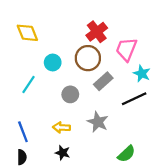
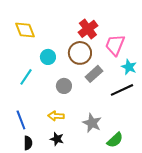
gray star: (98, 122) -> (92, 123), moved
black semicircle: (22, 157) -> (28, 143), moved

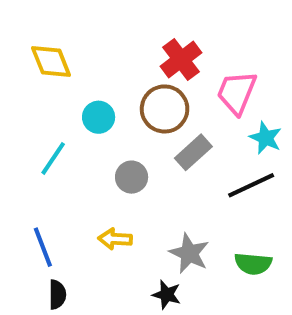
black star: (57, 139) -> (167, 295), moved
green semicircle: (115, 140) -> (253, 264), moved, turned 48

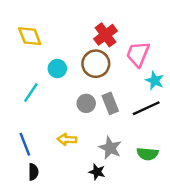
gray rectangle: (193, 152) -> (110, 103), moved, turned -70
gray circle: (132, 177) -> (86, 103), moved

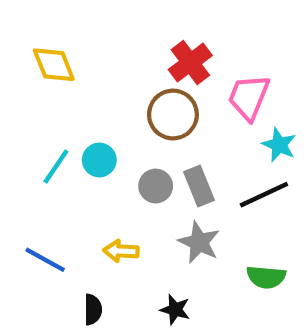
cyan circle: (57, 69) -> (99, 160), moved
blue line: (25, 144) -> (45, 260), turned -40
gray star: (110, 148) -> (199, 242), moved
black semicircle: (33, 172) -> (93, 310), moved

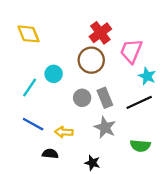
cyan circle: (99, 160) -> (54, 74), moved
blue line: (45, 260) -> (33, 124), moved
black semicircle: (93, 310) -> (50, 154), moved, turned -84

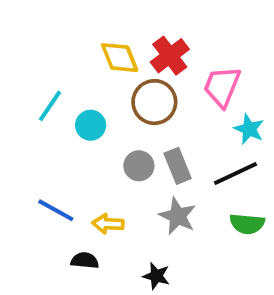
yellow diamond: (29, 34) -> (120, 58), moved
cyan line: (30, 88) -> (50, 106), moved
green semicircle: (140, 146) -> (247, 224), moved

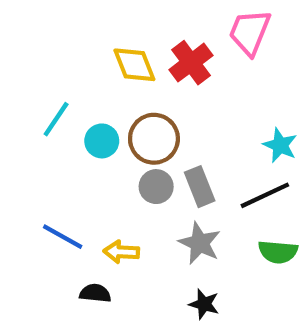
pink trapezoid: (222, 87) -> (250, 32), moved
brown circle: (154, 102) -> (154, 139), moved
black star: (156, 276) -> (204, 304), moved

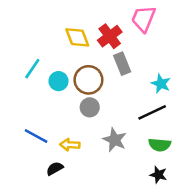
gray rectangle: (200, 187) -> (122, 64), moved
black semicircle: (95, 293) -> (55, 168), turned -35
black star: (204, 304) -> (158, 175), moved

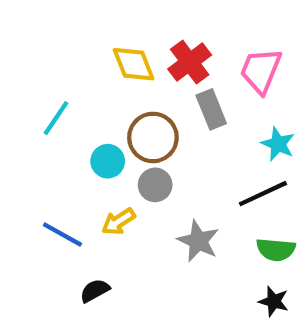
pink trapezoid: (143, 19) -> (261, 71), moved
cyan circle: (59, 81) -> (108, 161), moved
yellow arrow: (70, 145) -> (118, 222), moved, turned -36

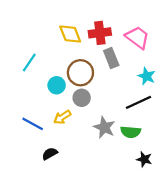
red cross: (190, 62) -> (100, 33), turned 30
pink trapezoid: (261, 71) -> (137, 37), turned 105
green semicircle: (276, 250) -> (131, 132), moved

